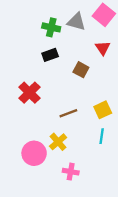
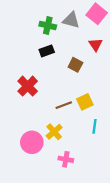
yellow square: (103, 110) -> (85, 102), moved

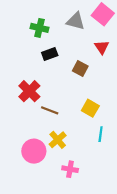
green cross: (48, 25) -> (40, 28), moved
yellow square: (85, 102) -> (90, 108), turned -35
brown line: (64, 105) -> (50, 110), moved, turned 42

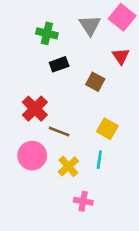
gray triangle: (76, 21) -> (90, 25), turned 42
cyan line: (101, 134) -> (99, 160), moved
pink circle: (34, 151) -> (32, 156), moved

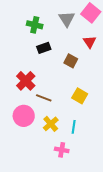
cyan line: (99, 160) -> (74, 127), moved

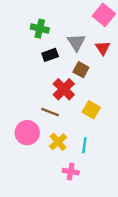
gray triangle: (67, 19) -> (76, 42), moved
red cross: (26, 81) -> (64, 89), moved

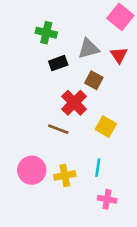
gray triangle: (76, 42) -> (89, 49), turned 48
pink circle: (27, 133) -> (32, 170), moved
yellow cross: (58, 142) -> (65, 175), moved, turned 30
pink cross: (71, 172) -> (107, 199), moved

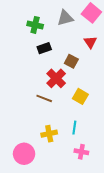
gray triangle: (89, 49) -> (65, 18), moved
pink circle: (32, 170) -> (24, 154), moved

